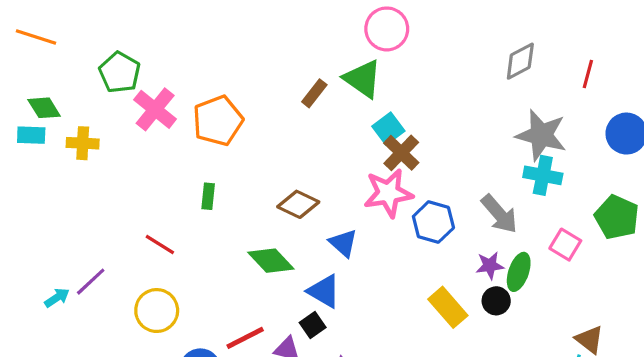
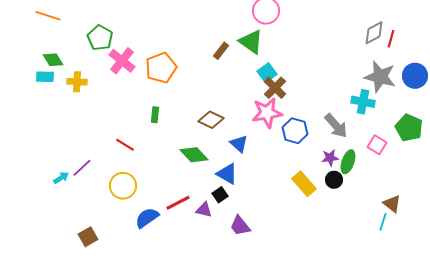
gray diamond: (520, 61) -> (374, 33), moved
gray star: (541, 135) -> (380, 77), moved

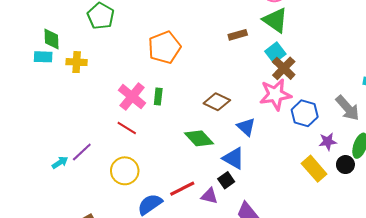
green triangle: (251, 42) -> (275, 20), moved
brown rectangle: (221, 51) -> (238, 35), moved, turned 36
green diamond: (53, 60) -> (51, 39), turned 30
pink cross: (122, 61) -> (132, 97), moved
purple star: (330, 158) -> (328, 142), moved

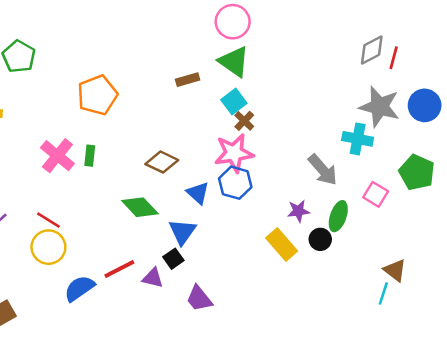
brown cross: (284, 68) -> (244, 121), size x0.7
blue hexagon: (305, 113) -> (235, 183), moved
red line: (127, 128) -> (48, 220), moved
blue triangle: (234, 158) -> (182, 232), turned 35

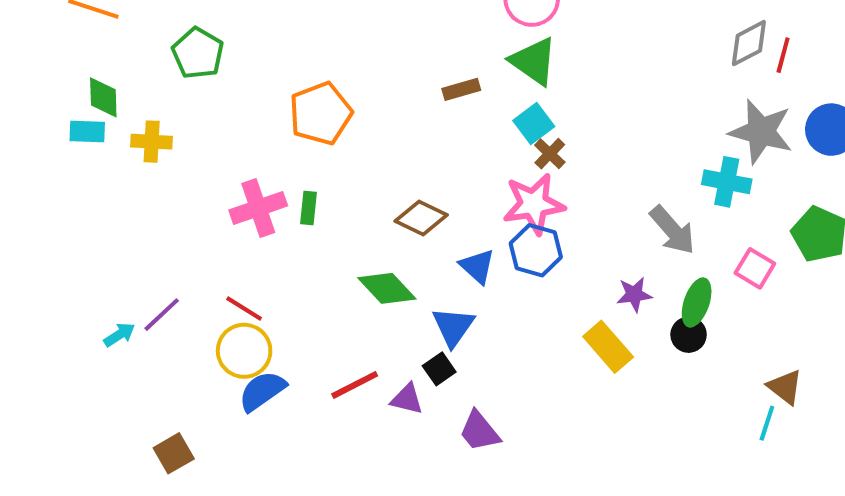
pink cross: (57, 156) -> (258, 208), turned 32
black circle: (320, 239) -> (689, 335), moved
blue semicircle: (79, 288) -> (262, 391), moved

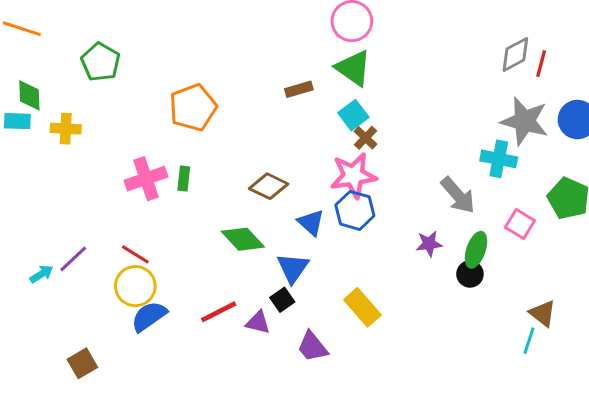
yellow rectangle: (608, 347) -> (362, 307), moved

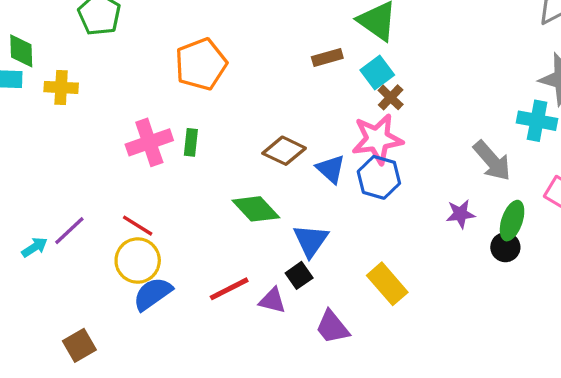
brown rectangle: (299, 89) -> (327, 58), moved
blue triangle: (311, 223) -> (331, 169), moved

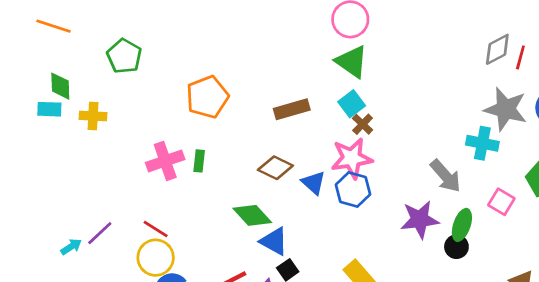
brown rectangle: (327, 58) -> (292, 109), moved, size x1.4
purple star: (460, 214) -> (420, 219), size x1.6
blue triangle: (311, 241) -> (274, 241), moved, turned -36

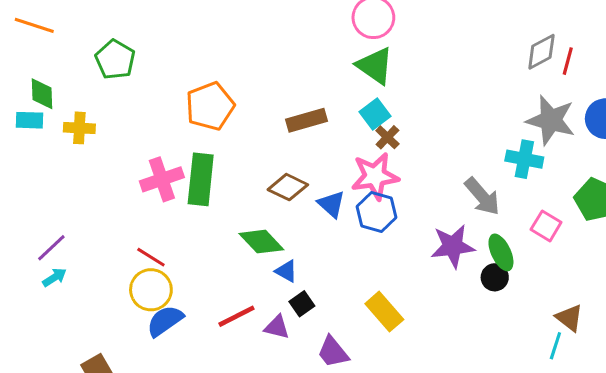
green rectangle: (199, 161) -> (201, 179), size x2.0
green ellipse: (462, 225) -> (501, 252), turned -44
purple line: (100, 233) -> (51, 248), moved
blue triangle: (274, 241) -> (286, 271), size x0.7

